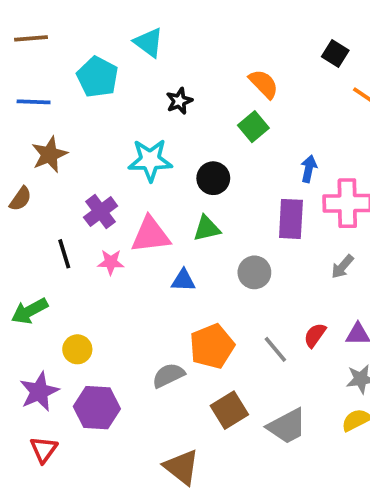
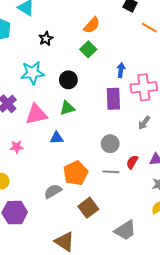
orange semicircle: (264, 84) -> (92, 25), turned 90
pink star: (111, 262) -> (17, 147), moved
gray circle: (254, 272) -> (110, 144), moved
gray line: (275, 349) -> (111, 172), turned -42
gray trapezoid: (287, 426) -> (125, 230), moved

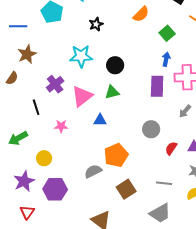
green square: (88, 49) -> (167, 33), moved
pink triangle: (36, 114) -> (82, 96), turned -30
gray line: (111, 172) -> (164, 183), moved

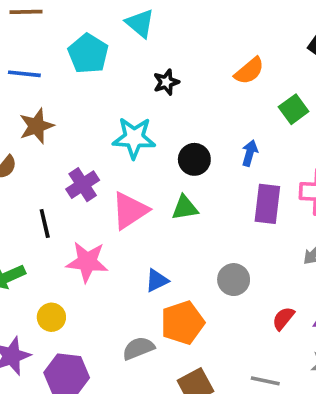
blue arrow: (166, 59) -> (250, 153), moved
blue triangle: (100, 120) -> (157, 280), moved, turned -32
pink star: (61, 126) -> (87, 262), size x1.6
gray circle: (151, 129) -> (234, 280), moved

